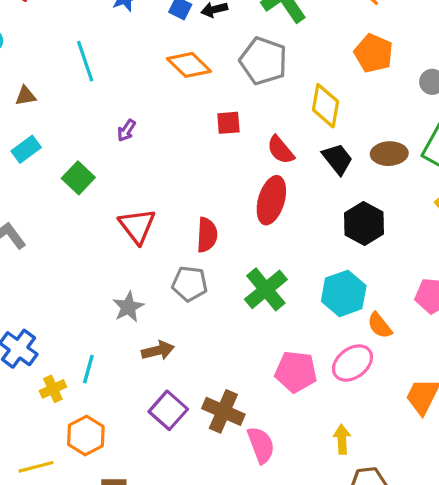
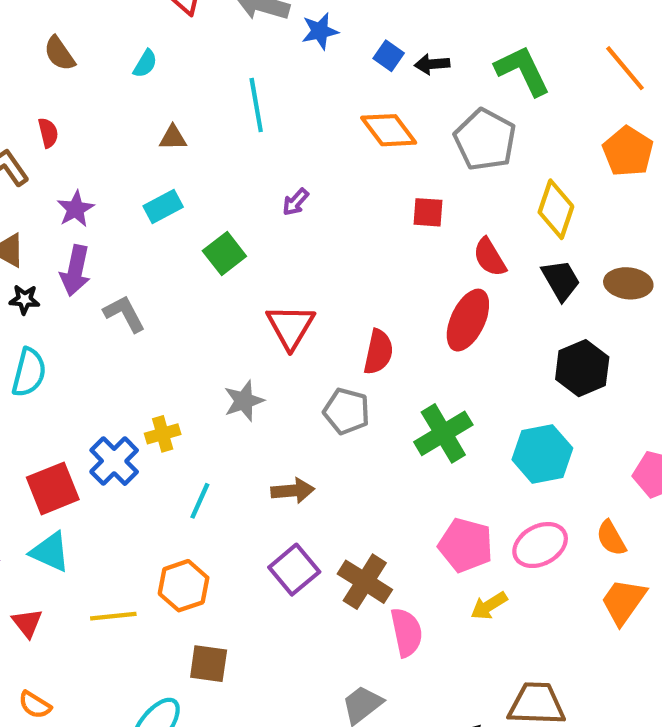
gray star: (128, 307) -> (244, 401), moved
orange semicircle: (380, 325) -> (611, 538), moved
yellow cross: (53, 389) -> (163, 434), moved
yellow arrow: (342, 439) -> (489, 606), moved, turned -128

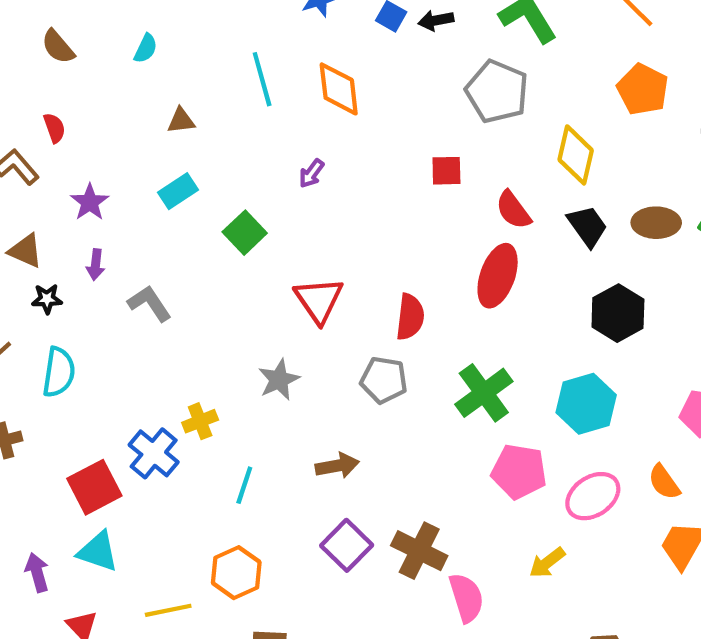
orange diamond: (389, 130) -> (339, 89), moved, turned 36
purple arrow: (75, 271) -> (96, 265), size x0.6
pink pentagon: (466, 545) -> (519, 471), moved

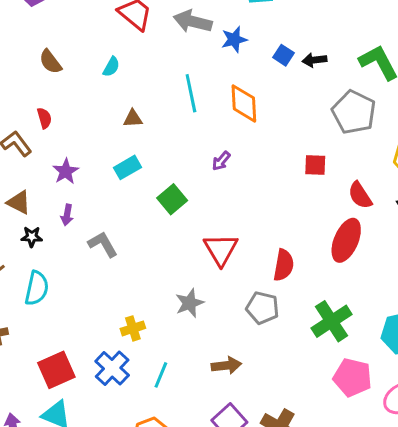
blue cross: (154, 453) -> (112, 368), moved

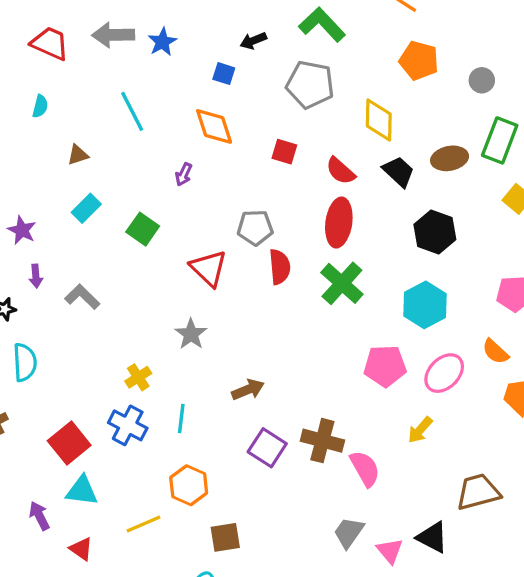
blue square: (284, 55) -> (224, 74), moved
orange diamond: (244, 103) -> (214, 126), moved
red square: (315, 165) -> (284, 152), turned 30
gray pentagon: (262, 308) -> (255, 228), moved
green cross: (332, 321) -> (342, 283), moved

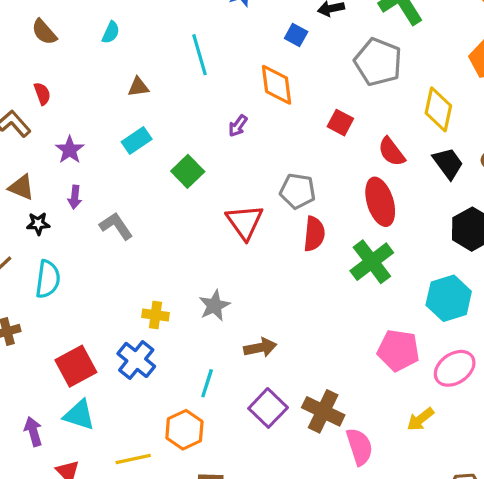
red ellipse: (339, 223) -> (380, 202), turned -36
gray star: (191, 334) -> (214, 306), moved
yellow cross: (138, 377) -> (156, 315), turned 30
cyan line: (181, 418) -> (207, 383), moved

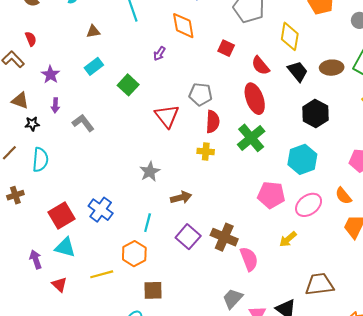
yellow cross: (156, 315) -> (206, 151), moved

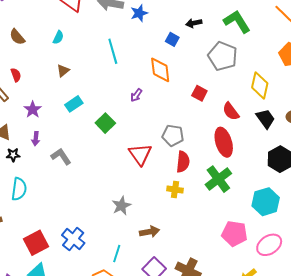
brown triangle: (93, 31) -> (63, 71), moved, turned -32

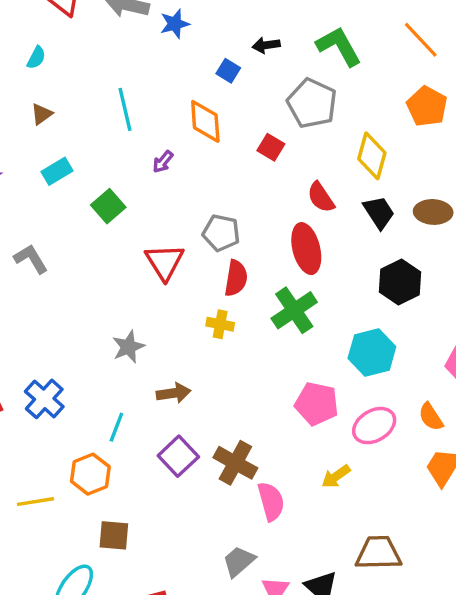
cyan line: (113, 51) -> (125, 109), moved
red square: (199, 93) -> (271, 147), moved

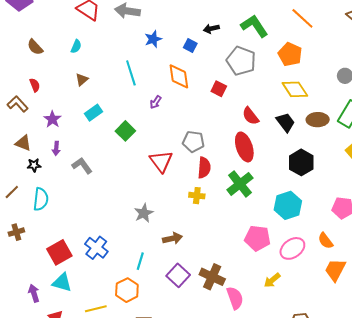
blue star: (175, 24) -> (153, 39), moved
orange pentagon: (427, 106) -> (290, 54), moved
yellow diamond: (372, 156) -> (295, 89), moved, turned -44

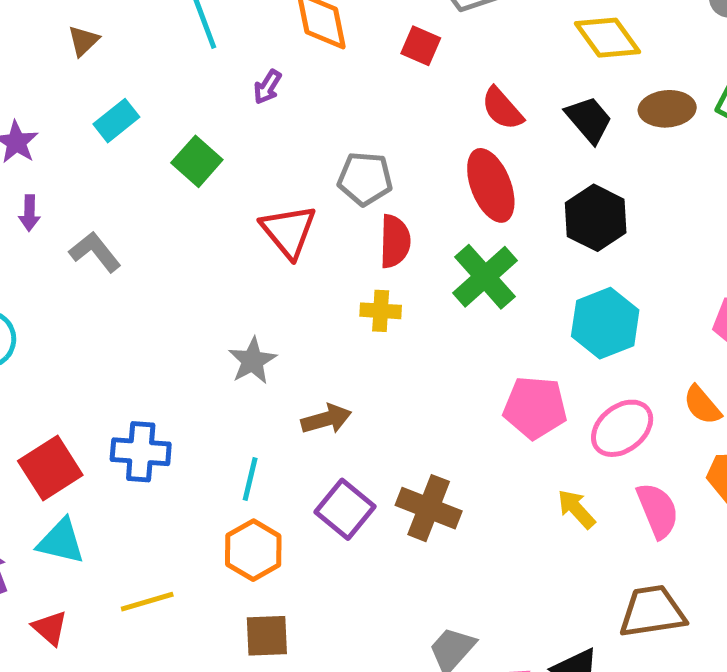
black hexagon: (301, 162) -> (596, 218), moved
blue cross: (96, 248) -> (141, 452), turned -30
yellow arrow: (272, 280) -> (576, 509), turned 90
orange hexagon: (127, 290) -> (253, 550), moved
pink semicircle: (235, 298) -> (658, 510), moved

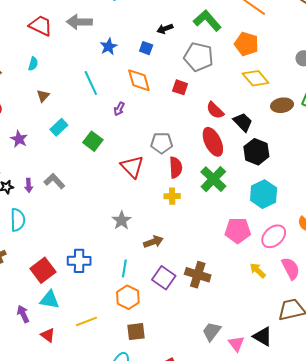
black trapezoid: (589, 120) -> (243, 122), moved
purple arrow: (29, 213) -> (29, 185), moved

